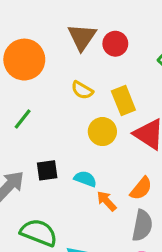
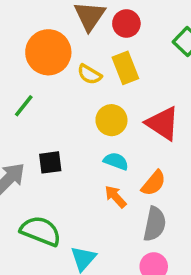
orange circle: (24, 60) -> (48, 52), moved
yellow rectangle: (123, 101) -> (125, 68), moved
cyan semicircle: (85, 179) -> (116, 161), moved

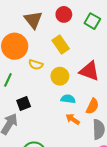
red circle: (126, 24) -> (64, 14), moved
yellow semicircle: (89, 74) -> (36, 65), moved
black square: (50, 162) -> (24, 104), moved

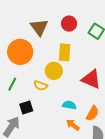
yellow rectangle: (61, 44) -> (65, 52), turned 36
yellow semicircle: (36, 65) -> (41, 86), moved
yellow circle: (60, 76) -> (54, 71), moved

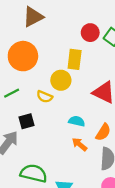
red circle: (69, 24) -> (90, 33), moved
brown triangle: (39, 27) -> (33, 17), moved, turned 36
green line: (12, 84) -> (12, 93), turned 32

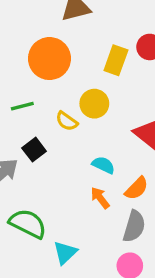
yellow rectangle: (75, 59) -> (116, 60), moved
black square: (26, 121) -> (34, 150), turned -35

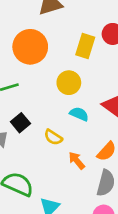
yellow semicircle: (67, 121) -> (53, 137), moved
cyan semicircle: (103, 165) -> (79, 114), moved

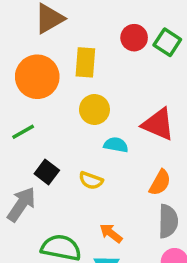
yellow rectangle: (85, 46) -> (85, 62), moved
orange arrow: (77, 160) -> (111, 233), moved

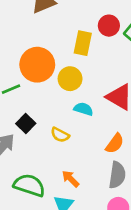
yellow rectangle: (85, 62) -> (83, 43), moved
orange circle: (37, 77) -> (37, 65), moved

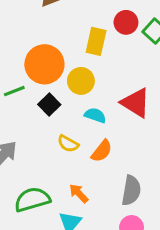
black square: (26, 124) -> (49, 105), moved
orange semicircle: (115, 143) -> (102, 151), moved
green semicircle: (29, 185) -> (32, 200), turned -36

